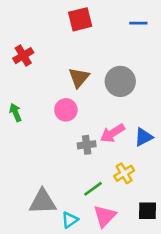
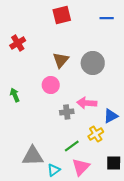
green arrow: (15, 112) -> (15, 95), moved
pink arrow: (112, 133) -> (87, 103), turned 36
blue triangle: (144, 137) -> (111, 116), moved

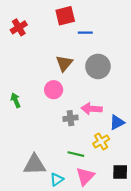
blue line: (107, 18) -> (85, 33), moved
red cross: (18, 43) -> (19, 27), moved
green line: (72, 146) -> (76, 154), turned 49

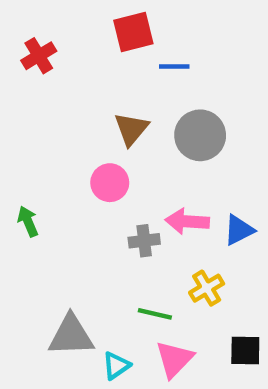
green arrow: (16, 100) -> (28, 221), moved
blue triangle: (117, 122) -> (239, 230), moved

